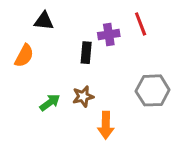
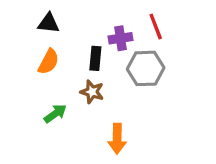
orange semicircle: (24, 56) -> (49, 62), moved
gray hexagon: (153, 90) -> (146, 68), moved
brown star: (83, 96) -> (92, 92), moved, turned 30

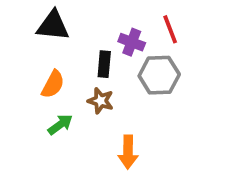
black triangle: (49, 23) -> (53, 26), size x1.4
purple cross: (121, 38) -> (132, 42), turned 30
orange semicircle: (49, 62) -> (53, 84), moved

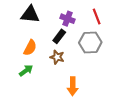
purple cross: (132, 42) -> (67, 19), moved
black rectangle: (104, 64) -> (59, 36), turned 32
green arrow: (60, 125) -> (26, 71), moved

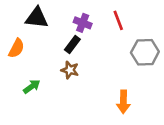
gray hexagon: (90, 43) -> (145, 52), moved
orange semicircle: (30, 48) -> (16, 48), moved
orange arrow: (73, 86) -> (123, 102), moved

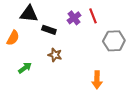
purple cross: (83, 23) -> (74, 18), moved, turned 32
black rectangle: (72, 45) -> (49, 30), moved, turned 72

